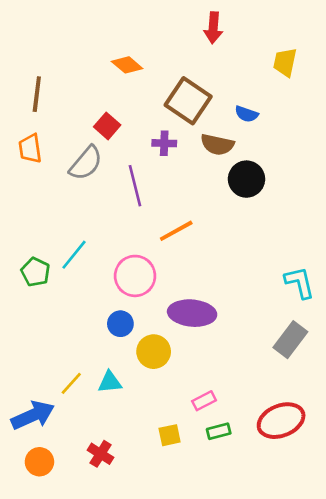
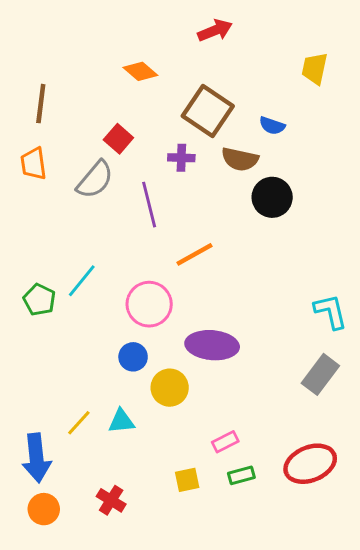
red arrow: (213, 28) -> (215, 30), moved, turned -116
blue arrow: (33, 415) -> (36, 458), turned 108

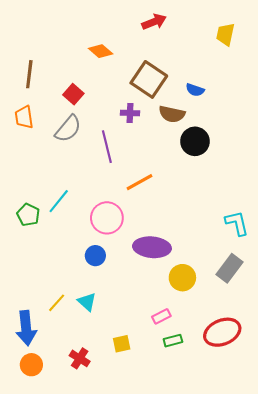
yellow trapezoid: (315, 68) -> (225, 34), moved
red square: (118, 139) -> (73, 94), moved
yellow circle: (170, 388) -> (182, 278), moved
cyan triangle: (121, 421) -> (87, 302), turned 48
yellow square: (187, 480) -> (122, 344), moved

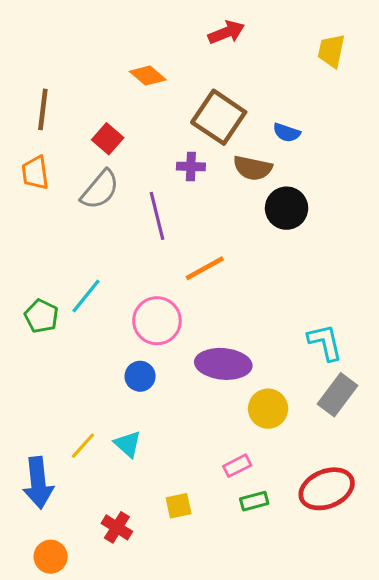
cyan L-shape: (237, 223) -> (325, 342), moved
orange circle: (31, 365) -> (51, 557), moved

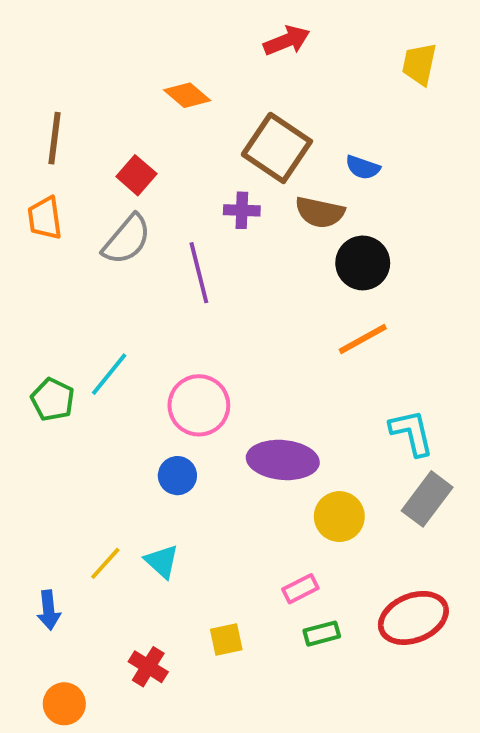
orange line: (205, 268) -> (363, 339), moved
blue arrow: (38, 483) -> (49, 610), size x0.6

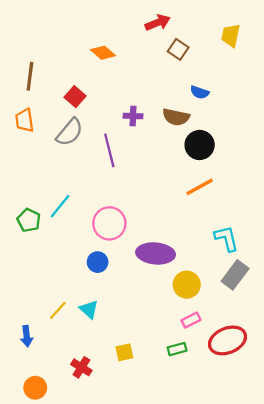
brown square: (277, 148) -> (178, 49), moved, size x0.6
pink rectangle: (300, 589) -> (191, 320), moved

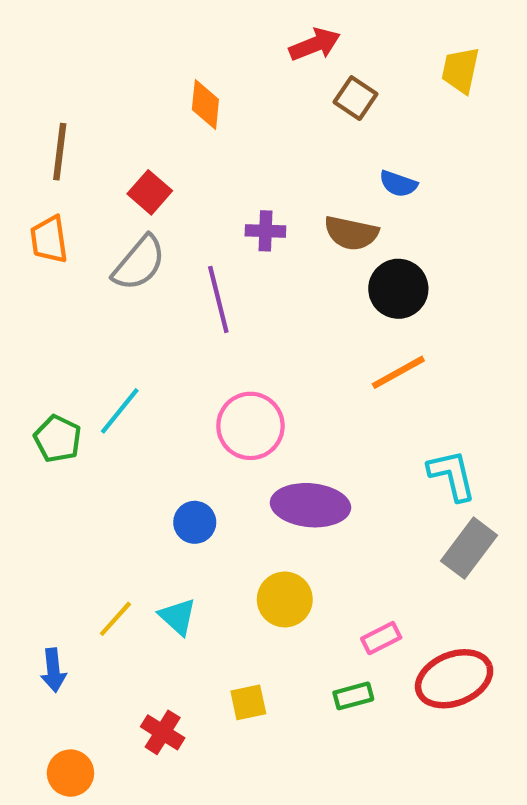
orange diamond: (103, 53) -> (205, 104), turned 55
pink circle: (109, 223) -> (250, 426), moved
yellow circle: (187, 285) -> (285, 599), moved

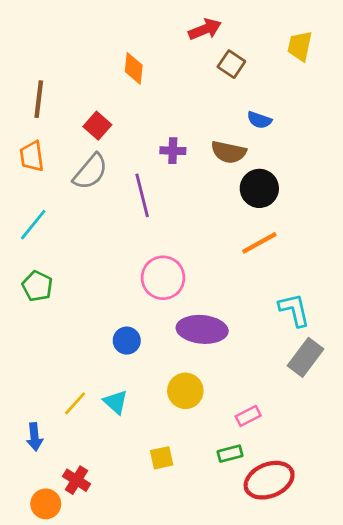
cyan line: (120, 411) -> (33, 225), moved
red ellipse: (454, 679) -> (269, 480), moved
red cross: (163, 732) -> (76, 480), moved

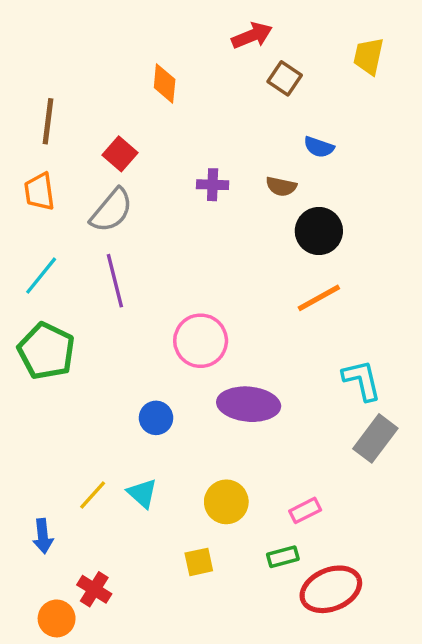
brown semicircle: (229, 152) -> (281, 186), size x0.7
purple line: (142, 195) -> (115, 281), moved
green pentagon: (37, 286) -> (46, 351), size x1.5
yellow circle: (185, 391) -> (226, 502), moved

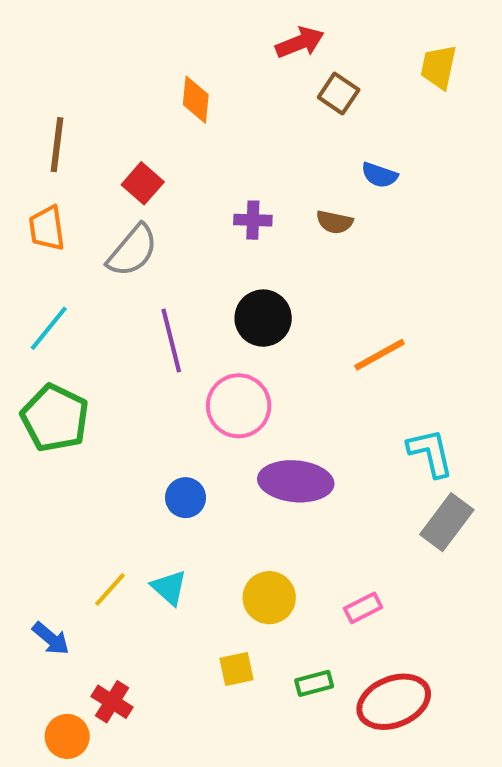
black circle: (319, 231) -> (263, 318), moved
purple line: (115, 281) -> (171, 340), moved
blue arrow: (43, 536) -> (51, 638), turned -44
green rectangle: (283, 557) -> (314, 683), moved

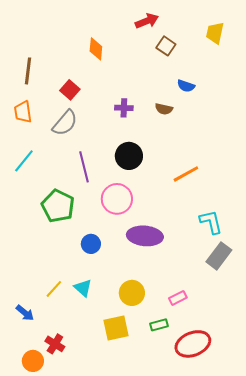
green pentagon: (55, 418) -> (58, 206), moved
yellow square: (237, 669) -> (116, 328), size x1.5
green rectangle: (314, 683) -> (159, 325), moved

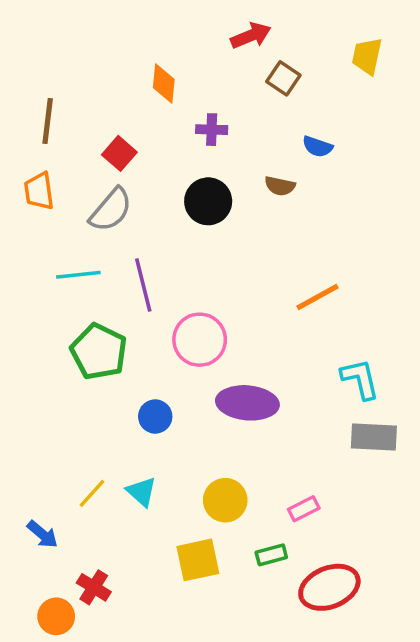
purple cross: (124, 108) -> (212, 130), moved
black circle: (129, 156) -> (208, 201), moved
cyan line: (24, 161) -> (78, 275), moved, turned 45
gray rectangle: (219, 256) -> (374, 437), turned 56

